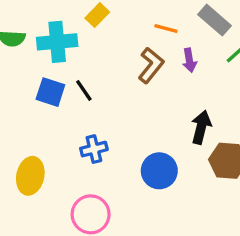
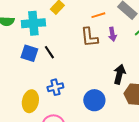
orange line: (166, 28) -> (98, 15), turned -32
brown L-shape: (151, 65) -> (89, 37), turned 135
yellow ellipse: (30, 176) -> (30, 101), moved

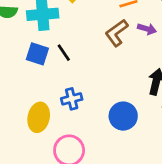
purple arrow: (112, 34) -> (147, 29), turned -64
brown L-shape: (89, 37) -> (117, 33), turned 60

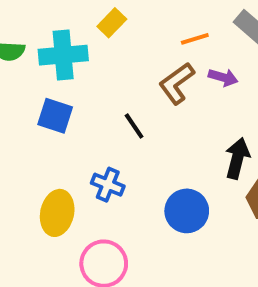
black line: (64, 53) -> (134, 126), moved
blue cross: (72, 99) -> (108, 185), turned 36

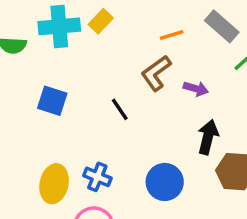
cyan cross: (63, 55) -> (59, 26), moved
purple arrow: (223, 77) -> (196, 89), moved
blue cross: (108, 185) -> (97, 177), moved

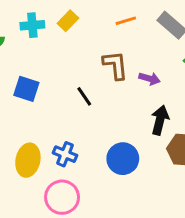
cyan cross: (59, 26) -> (32, 25), size x0.7
orange line: (172, 35) -> (126, 21), moved
brown L-shape: (156, 73) -> (115, 65), turned 120

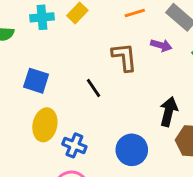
purple arrow: (149, 79) -> (161, 45), moved
yellow ellipse: (28, 160) -> (45, 125), moved

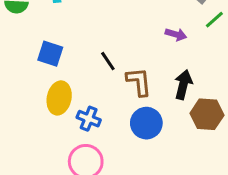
purple arrow: (161, 45) -> (176, 34), moved
brown L-shape: (124, 57) -> (139, 82), moved

